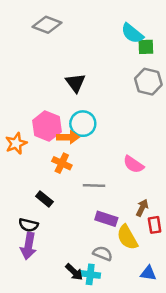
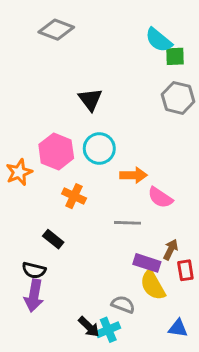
orange arrow: (68, 137) -> (133, 175), moved
gray line: (94, 185) -> (128, 223), moved
purple rectangle: (106, 219) -> (147, 263), moved
cyan cross: (90, 274) -> (108, 330), turned -30

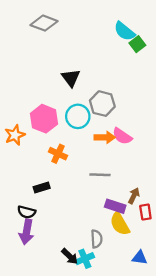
green square: (175, 56) -> (137, 44), turned -35
gray hexagon: (178, 98) -> (102, 104), moved
pink semicircle: (160, 198) -> (122, 136), moved
black rectangle: (53, 239) -> (42, 188), turned -56
gray semicircle: (123, 304) -> (96, 239), turned 66

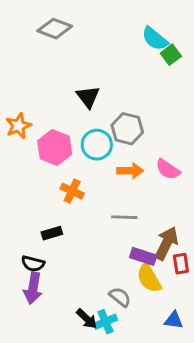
orange star: (15, 135) -> (18, 126), moved
pink semicircle: (122, 136) -> (168, 169), moved
brown arrow: (134, 196) -> (166, 243), size x1.6
gray semicircle: (96, 239) -> (120, 297), turned -48

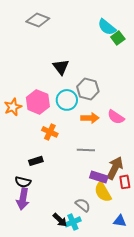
orange star: (18, 126) -> (13, 107), moved

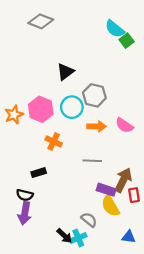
black triangle: (61, 67) -> (65, 72), turned 30

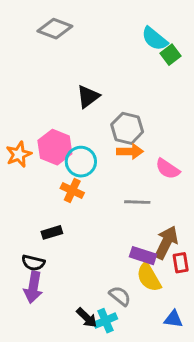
cyan circle: (72, 107) -> (81, 162), moved
orange arrow: (97, 126) -> (130, 151), moved
gray line: (92, 161) -> (137, 202), moved

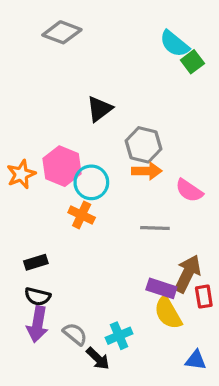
black rectangle: (52, 232) -> (36, 262), moved
gray semicircle: (120, 296) -> (75, 334), moved
cyan cross: (105, 321) -> (119, 336), moved

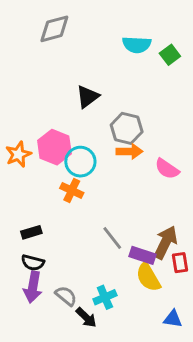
gray diamond: (62, 32) -> (54, 29), turned -36
cyan semicircle: (174, 44) -> (137, 45), moved, turned -36
gray line: (155, 228) -> (112, 238), moved, turned 50

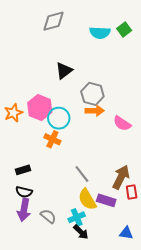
gray diamond: (54, 29) -> (53, 21), moved
green square: (170, 55) -> (124, 30), moved
purple rectangle: (142, 255) -> (106, 200), moved
yellow semicircle: (148, 277) -> (87, 199), moved
black arrow: (86, 317) -> (81, 232), moved

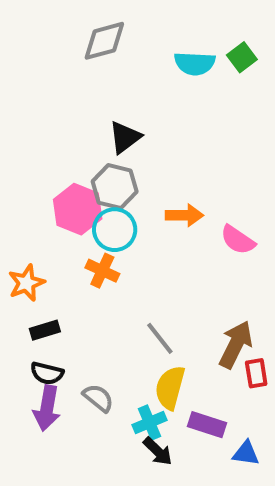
gray hexagon: (92, 94) -> (115, 187), moved
orange star: (13, 113) -> (26, 283), moved
yellow semicircle: (87, 199) -> (170, 388), turned 45
purple rectangle: (106, 200) -> (207, 425), moved
gray semicircle: (48, 216) -> (98, 398), moved

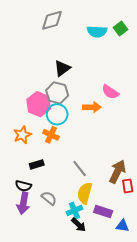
pink semicircle: (238, 240) -> (110, 92), moved
orange star: (26, 283) -> (22, 135), moved
black rectangle: (45, 330) -> (37, 164), moved

